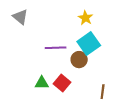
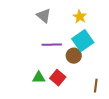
gray triangle: (20, 17) -> (44, 16), moved

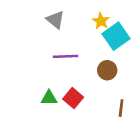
cyan square: (83, 41) -> (116, 36), moved
brown circle: (74, 56) -> (107, 70), moved

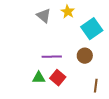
yellow star: (101, 21) -> (68, 12), moved
purple line: (66, 56) -> (52, 57), moved

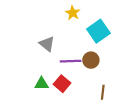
gray triangle: (44, 16) -> (47, 44), moved
purple line: (52, 57) -> (71, 61), moved

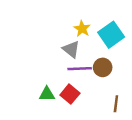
yellow star: (73, 13) -> (82, 29), moved
gray triangle: (47, 44) -> (71, 49), moved

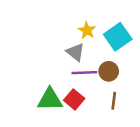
green triangle: (47, 94) -> (50, 99), size x1.5
brown line: (116, 104) -> (114, 101), moved

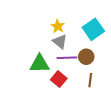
yellow star: (87, 30) -> (58, 26), moved
green triangle: (50, 99) -> (39, 64), moved

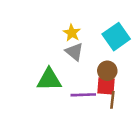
purple line: (67, 58) -> (83, 95), moved
red square: (59, 79) -> (106, 86), moved, turned -35

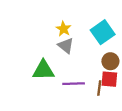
brown circle: (107, 71) -> (110, 61), moved
red square: (106, 86) -> (109, 79), moved

